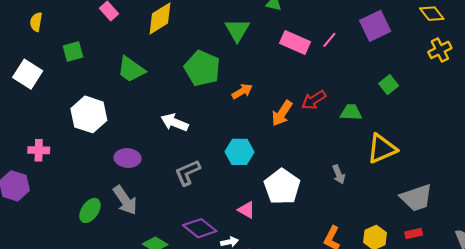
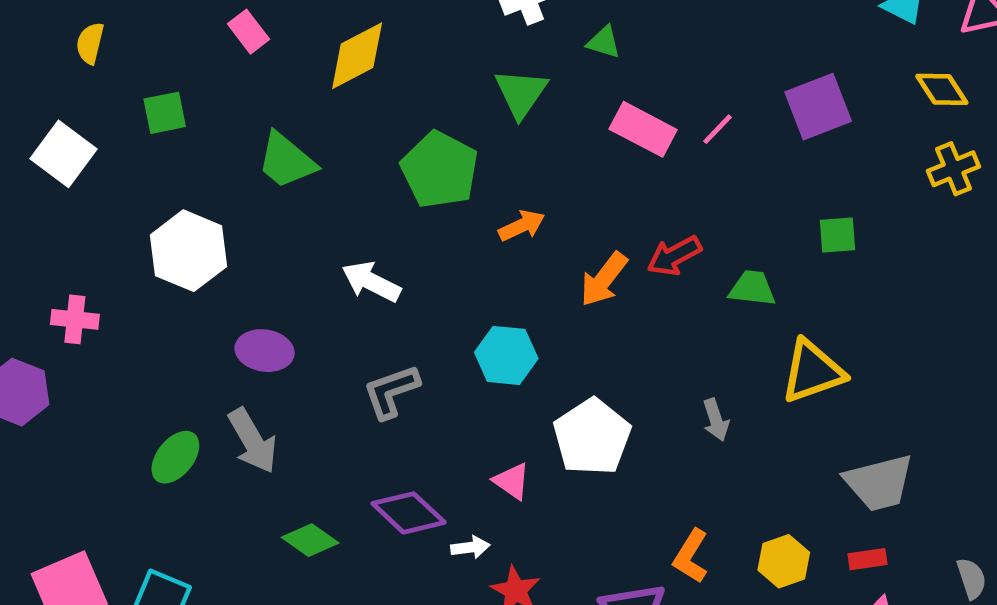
green square: (389, 85) -> (838, 235), turned 30

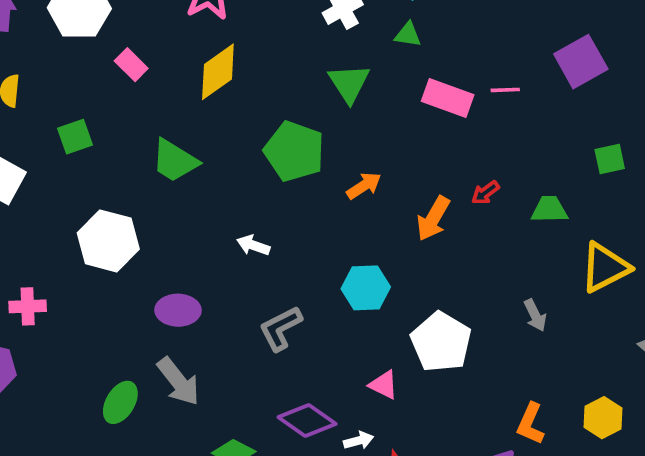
pink line: (718, 129) -> (505, 90), turned 52
red arrow: (674, 256) -> (485, 193), size x0.7
white arrow: (371, 282) -> (253, 245), size x0.7

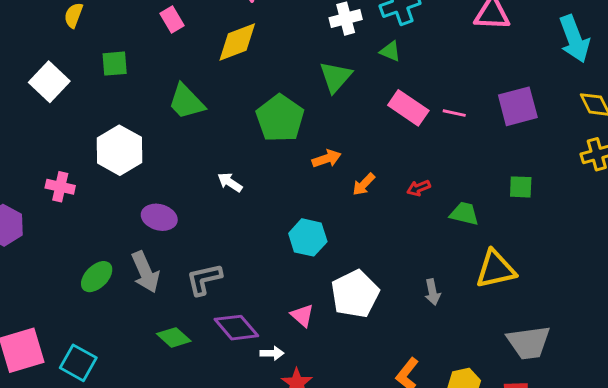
orange arrow: (433, 218) -> (364, 184), moved, size x0.7
pink cross: (28, 306) -> (60, 187), moved
gray L-shape: (281, 328) -> (204, 279), moved

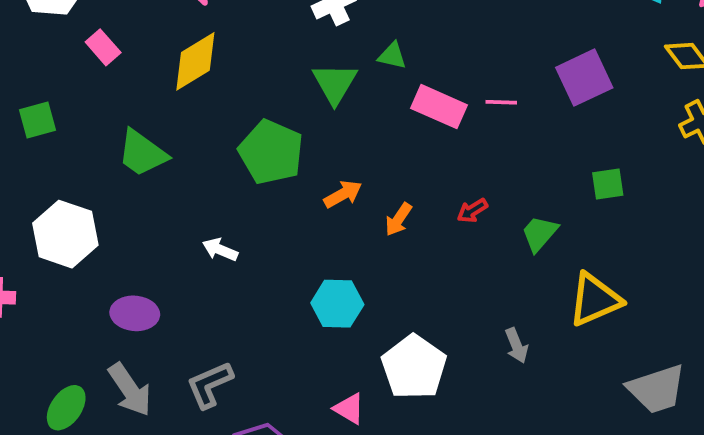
green triangle: (390, 51) -> (392, 56), moved
green trapezoid: (464, 214) -> (539, 233), turned -52

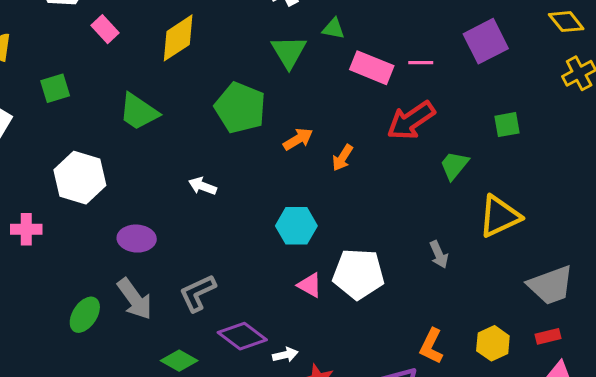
red arrow: (472, 211) -> (411, 120), moved, size x2.0
white pentagon: (414, 367) -> (358, 274), turned -30
pink triangle: (349, 409) -> (310, 285), moved

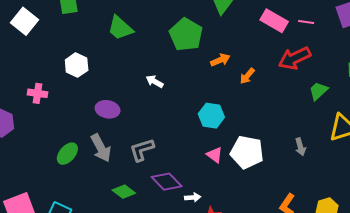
white hexagon: (80, 178) -> (77, 65), size x0.7

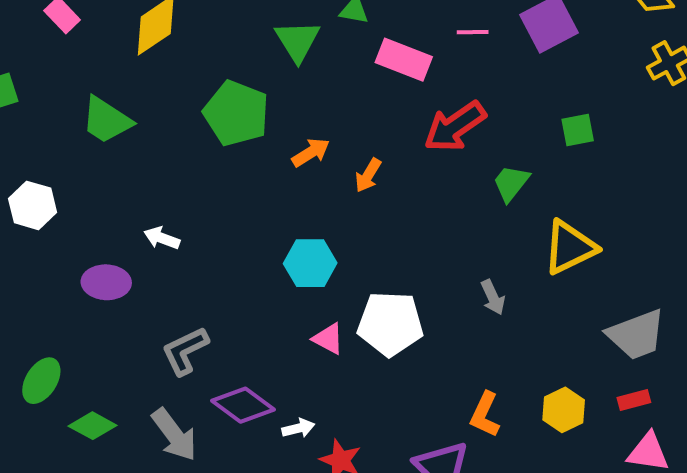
pink line: (306, 22) -> (473, 32), moved
white arrow: (155, 82) -> (162, 238), moved
gray arrow: (101, 148) -> (174, 435), moved
green diamond: (124, 192) -> (93, 426), moved

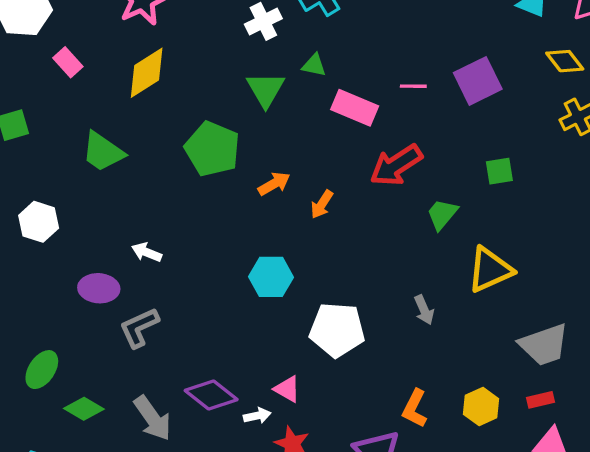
pink triangle: (328, 339) -> (287, 389), moved
gray L-shape: (185, 351) -> (139, 328), moved

